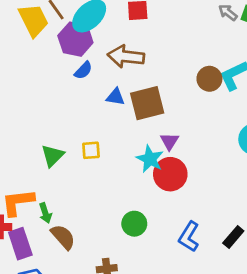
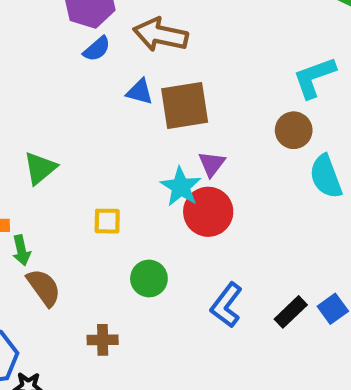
brown circle: (209, 79) -> (294, 130), moved
yellow square: (91, 150) -> (107, 221), moved

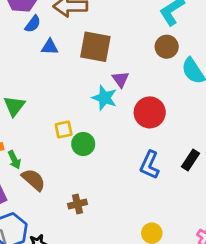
blue triangle: (140, 92) -> (50, 47), moved
brown square: (185, 106) -> (95, 47), turned 32
red circle: (208, 212) -> (150, 112), moved
green circle: (149, 278) -> (83, 144), moved

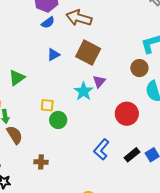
blue triangle: (50, 47) -> (53, 55), moved, turned -48
red circle: (150, 112) -> (127, 114), moved

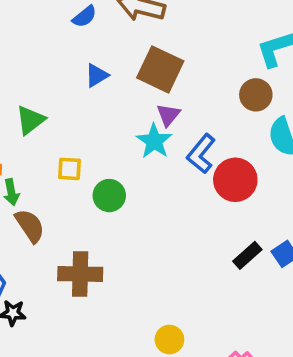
purple triangle: (99, 81) -> (168, 115), moved
yellow square: (47, 105) -> (70, 169), moved
blue L-shape: (101, 149) -> (201, 154), moved
brown cross: (41, 162) -> (80, 274), size x1.6

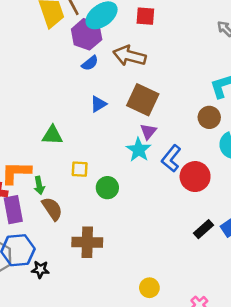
green triangle: (30, 120) -> (52, 135), turned 40

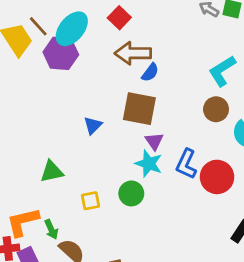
red square: (145, 16) -> (119, 18), turned -36
brown arrow: (129, 56) -> (133, 53), moved
blue semicircle: (90, 63) -> (150, 72), moved
green circle: (107, 188) -> (131, 193), moved

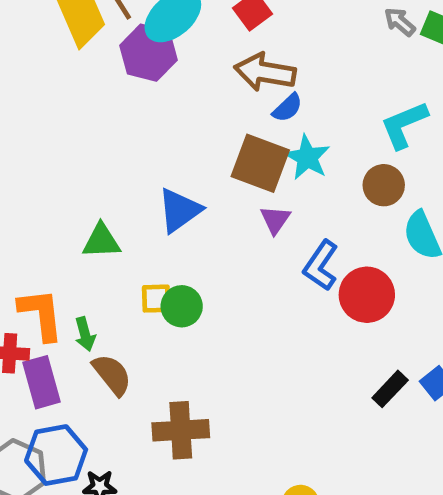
blue triangle: (93, 125) -> (179, 210), moved, size x1.5
cyan star: (149, 164) -> (307, 157), moved
green circle: (131, 193) -> (182, 306), moved
orange L-shape: (23, 222) -> (41, 314), turned 87

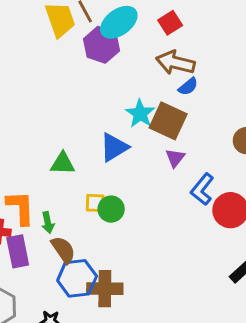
cyan star: (307, 157) -> (140, 114), moved
blue hexagon: (56, 455) -> (77, 278), moved

